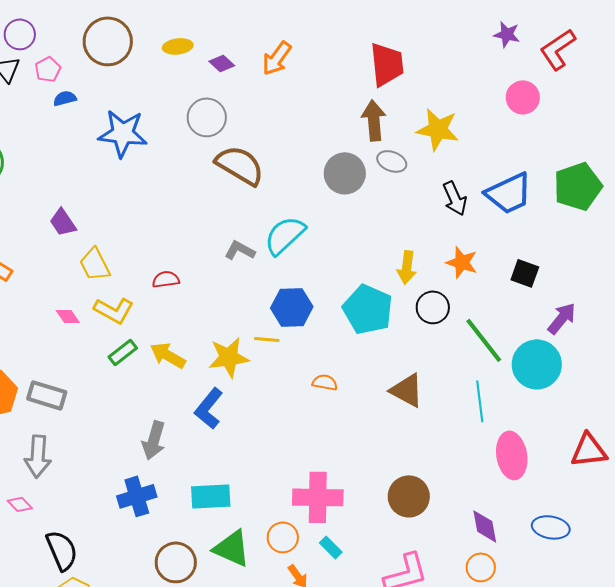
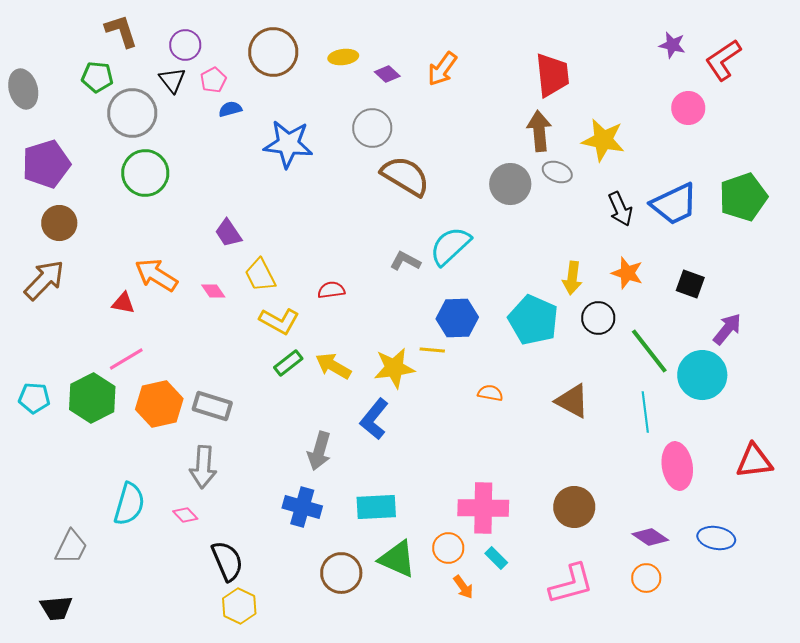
pink diamond: (68, 316) -> (213, 291), moved
blue cross: (137, 496) -> (302, 507), turned 33
purple diamond: (485, 526) -> (650, 537), turned -45

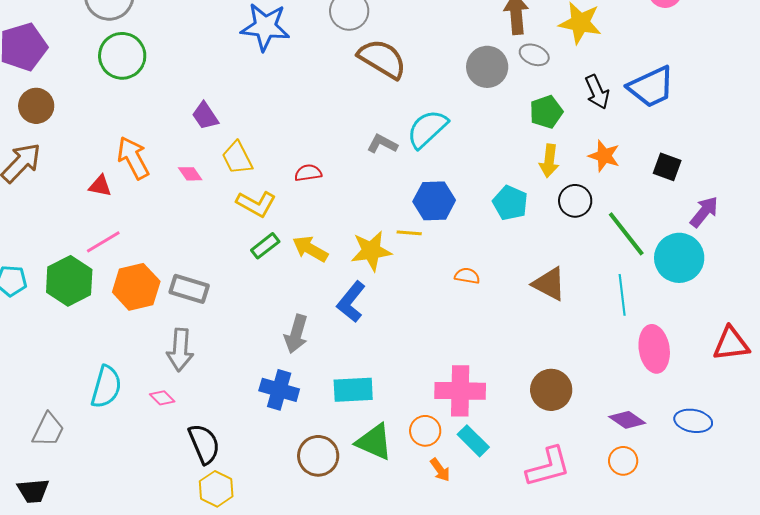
green pentagon: (743, 197) -> (546, 112), moved, size x0.7
orange arrow: (156, 275) -> (133, 158), turned 30
cyan pentagon: (533, 320) -> (510, 203), size x0.7
cyan rectangle: (496, 558) -> (473, 441), size x1.4

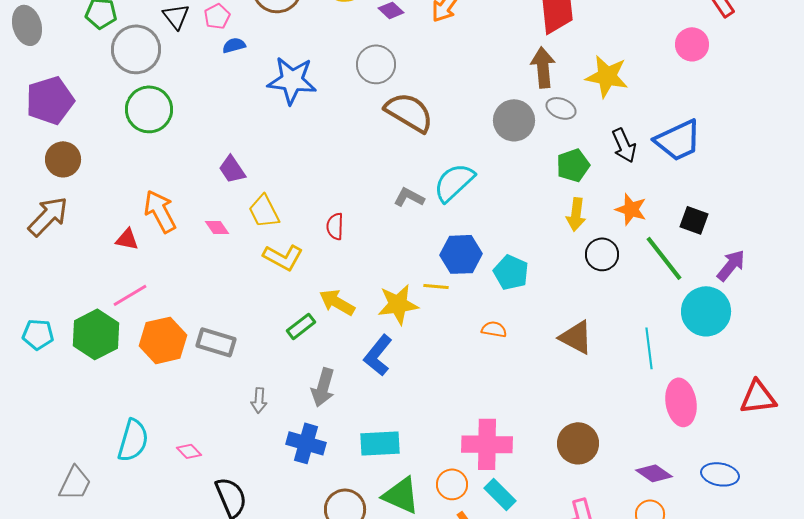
red semicircle: (308, 173) -> (335, 226), turned -80
cyan pentagon: (510, 203) -> (511, 272), moved
green line: (626, 234) -> (664, 258), moved
green rectangle: (265, 246) -> (301, 326), moved
gray arrow: (180, 350) -> (259, 400), moved, size x0.6

